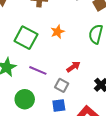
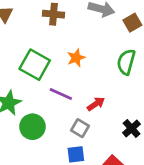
purple line: (38, 70) -> (61, 94), moved
green circle: (25, 99) -> (32, 127), moved

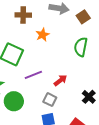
orange star: (76, 58) -> (43, 35), moved
purple line: (61, 94) -> (33, 75), turned -42

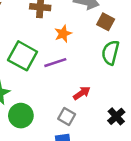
brown square: (83, 17) -> (106, 22), moved, turned -32
purple line: (33, 75) -> (55, 63), moved

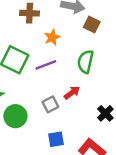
green semicircle: (110, 53) -> (85, 62), moved
gray square: (67, 117) -> (50, 104), moved, turned 35

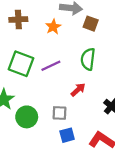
brown cross: (30, 13) -> (18, 19), moved
orange star: (52, 37) -> (53, 27), moved
gray square: (50, 104) -> (59, 113), moved, turned 35

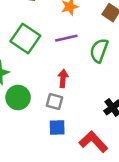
purple line: (51, 66) -> (66, 38), moved
red arrow: (78, 90) -> (63, 78), moved, turned -56

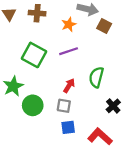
green semicircle: (99, 51) -> (96, 77), moved
red arrow: (63, 78) -> (69, 86), turned 32

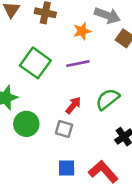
green semicircle: (96, 77) -> (108, 99), turned 30
blue square: (68, 127) -> (67, 168), moved

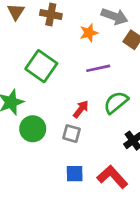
purple line: (78, 64) -> (98, 68), moved

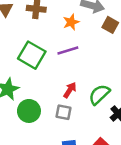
purple line: (98, 68) -> (68, 50), moved
green semicircle: (116, 102) -> (99, 95), moved

